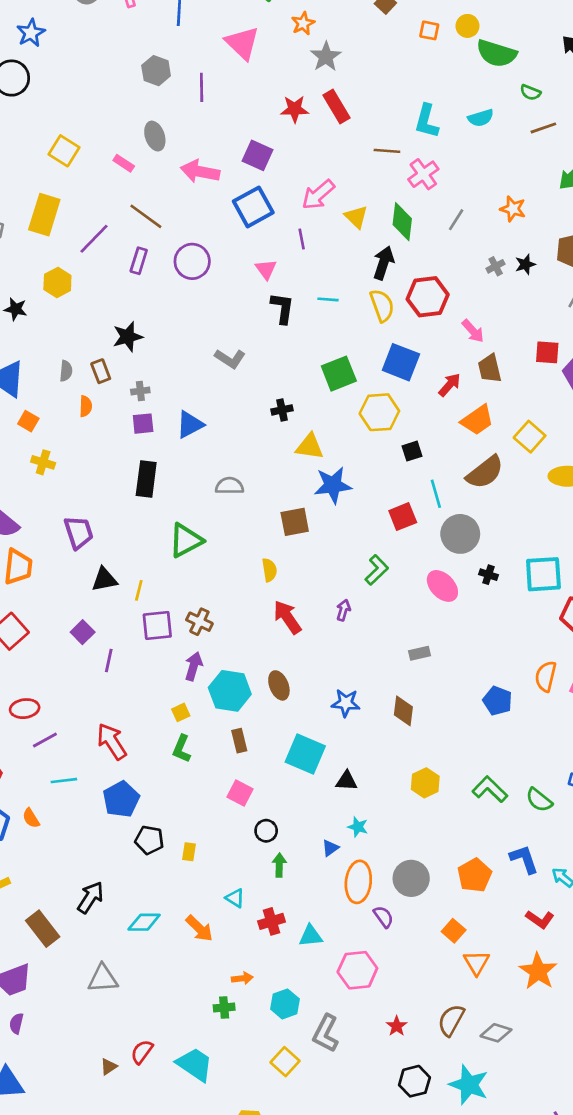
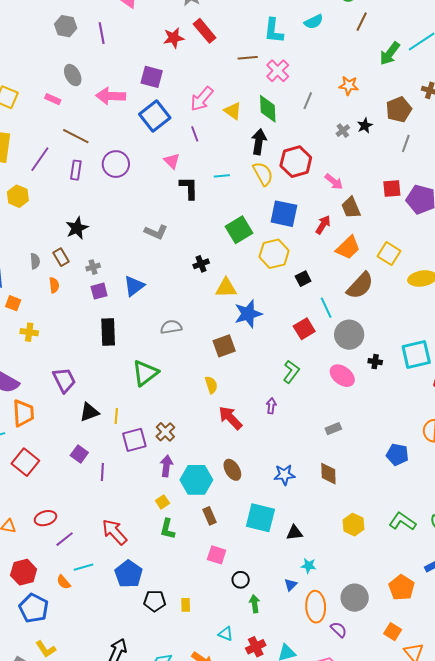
brown line: (543, 128) -> (362, 22), turned -36
brown cross: (199, 622) -> (165, 432), turned 30
orange semicircle: (31, 818) -> (64, 582), moved

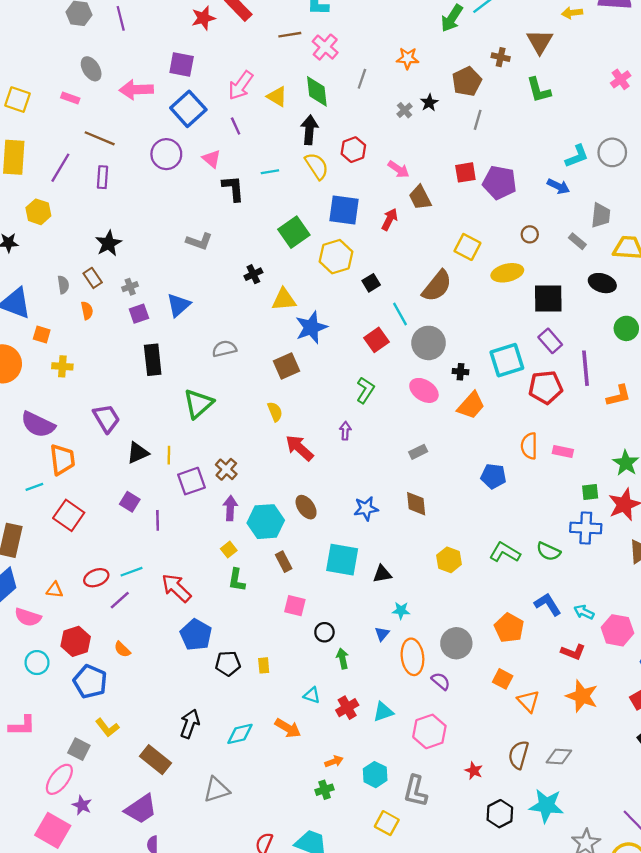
red hexagon: (296, 162) -> (353, 150), size x0.7
purple circle: (116, 164) -> (166, 154), moved
orange trapezoid: (348, 248) -> (471, 405), moved
cyan line: (84, 567) -> (131, 572), moved

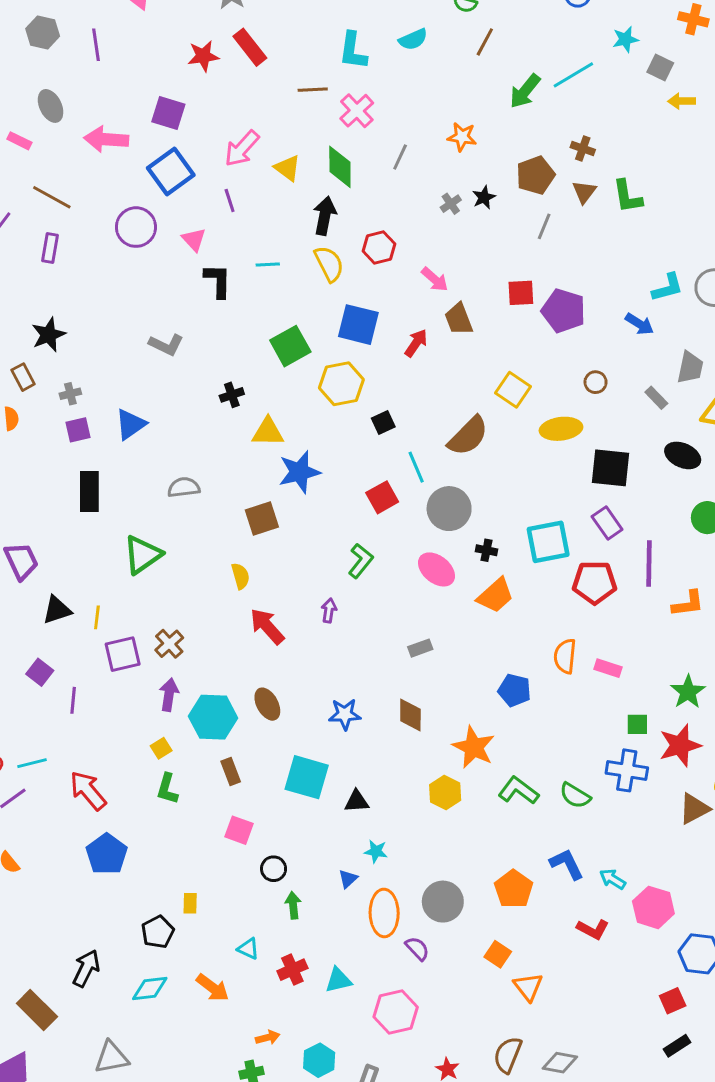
brown triangle: (540, 42) -> (584, 192), moved, size x0.7
black pentagon: (228, 663) -> (158, 932), moved, turned -30
orange star: (582, 696) -> (474, 747), moved

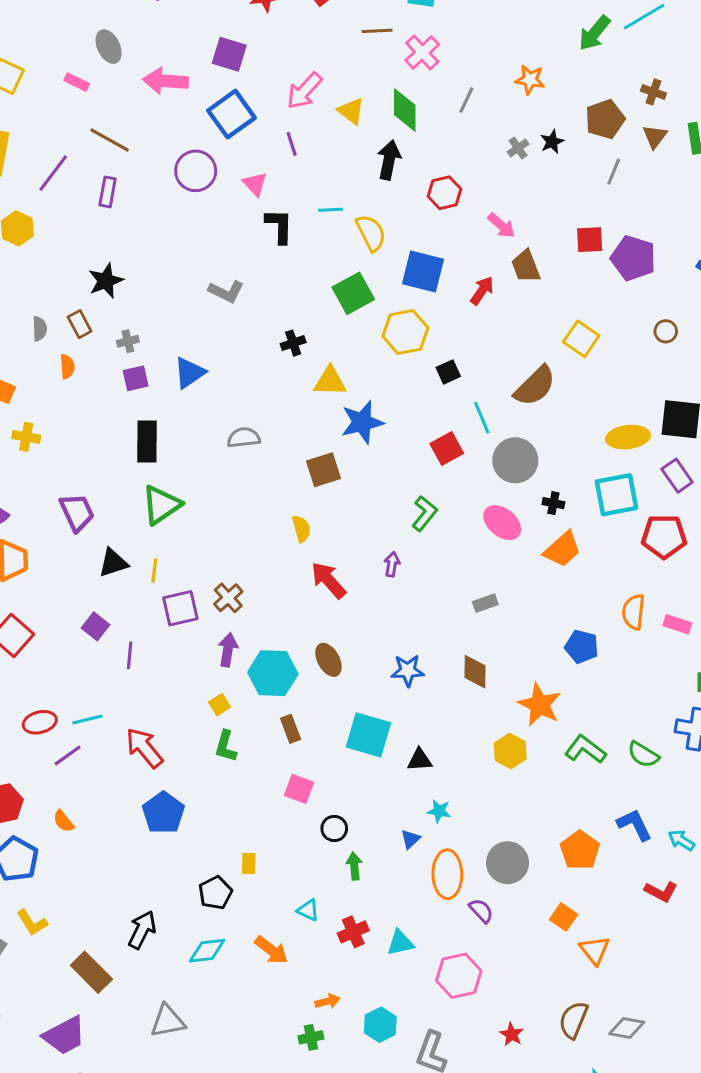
yellow semicircle: (329, 264) -> (371, 233), moved
yellow ellipse: (561, 429) -> (628, 437), moved
green triangle: (142, 555) -> (161, 505), moved

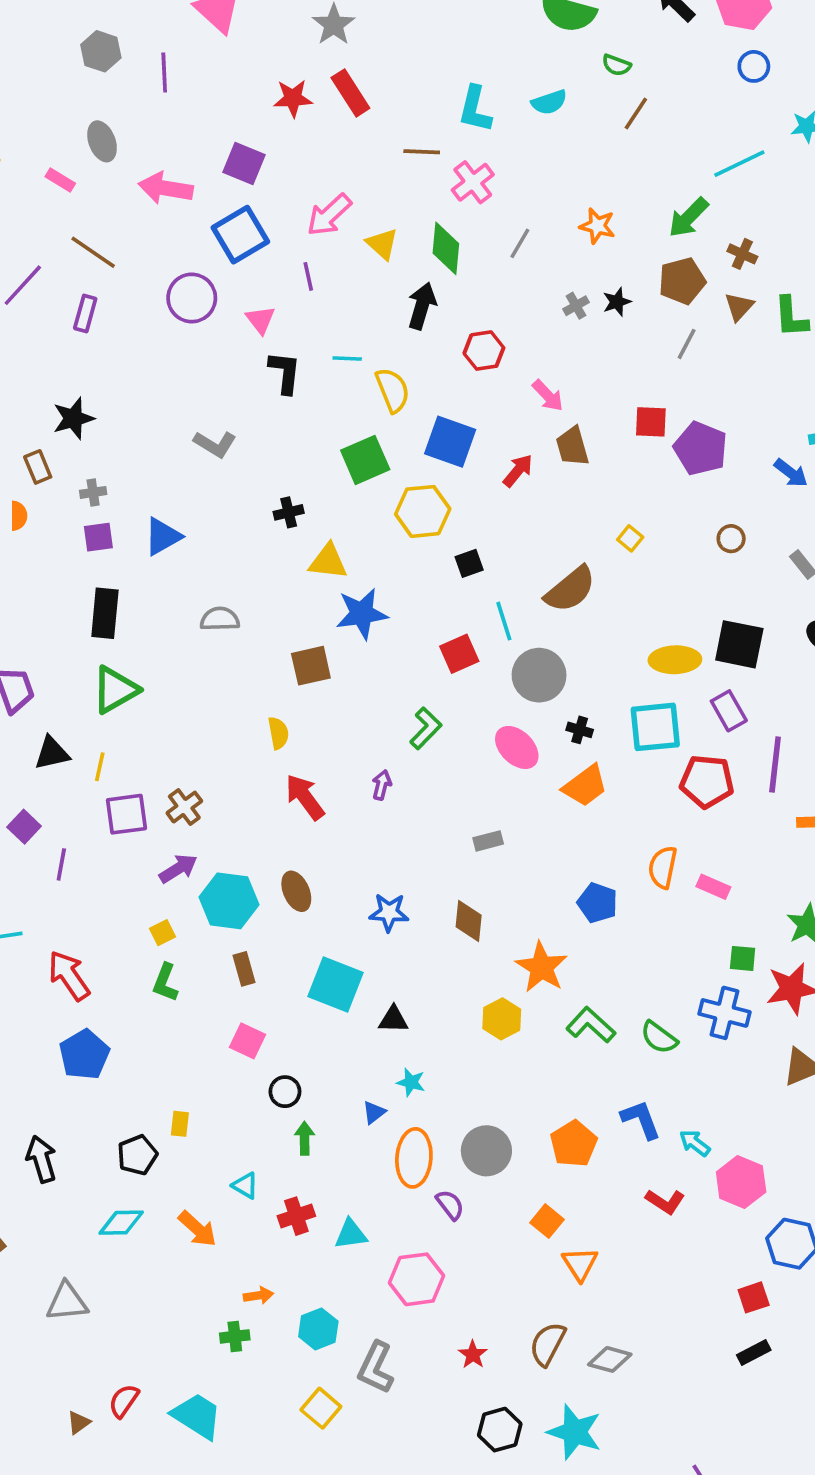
green arrow: (594, 33) -> (688, 218), moved
yellow square: (581, 339) -> (630, 538), size x0.6
purple arrow: (228, 650) -> (178, 869), turned 44
black arrow: (142, 930) -> (41, 1159), moved, turned -48

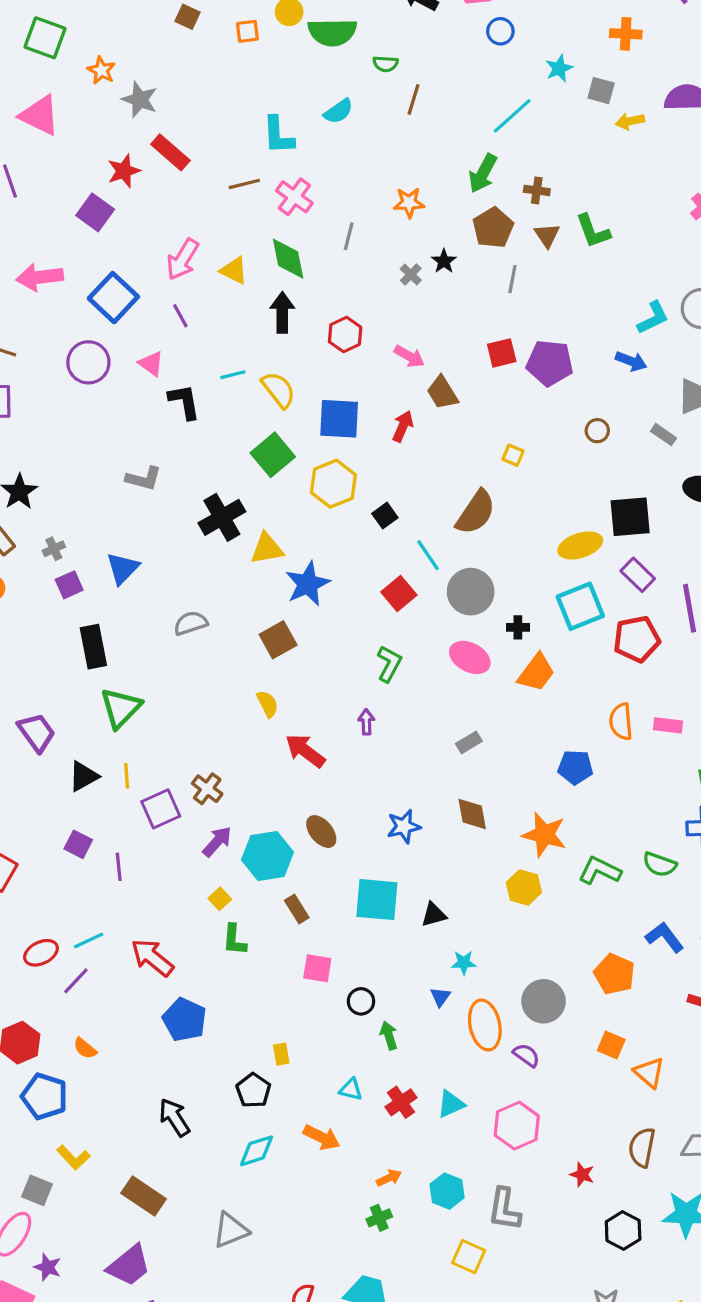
purple square: (244, 164) -> (95, 212), moved, turned 30
black cross: (289, 512) -> (222, 517), size x1.8

